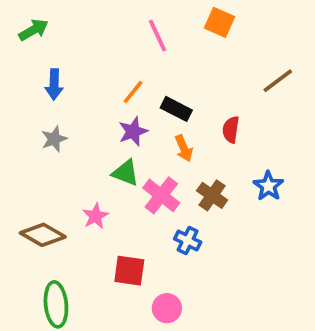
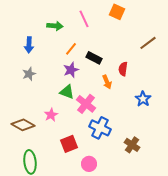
green arrow: (33, 30) -> (55, 26), moved, turned 35
orange arrow: (184, 148) -> (107, 82), moved
brown cross: (212, 195) -> (132, 145), moved
blue cross: (188, 240) -> (100, 128), size x1.5
red square: (129, 271) -> (69, 144), turned -30

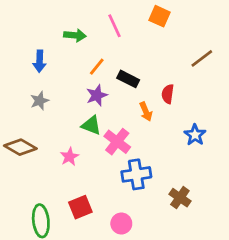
brown diamond: (23, 125) -> (20, 147), moved
blue cross: (100, 128) -> (136, 174), turned -35
red square: (69, 144) -> (80, 207), moved

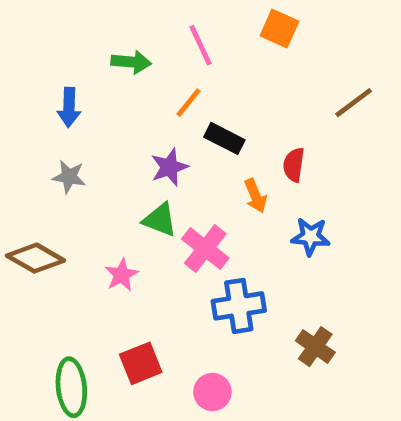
orange line: (97, 67) -> (189, 103), moved
gray star: (39, 101) -> (69, 177), turned 30
blue star: (195, 135) -> (311, 237), moved, turned -30

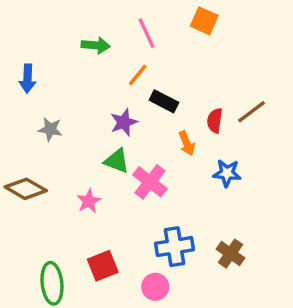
brown line: (354, 103) -> (252, 112), moved
blue arrow: (69, 107) -> (27, 79), moved
blue cross: (239, 306) -> (175, 247), moved

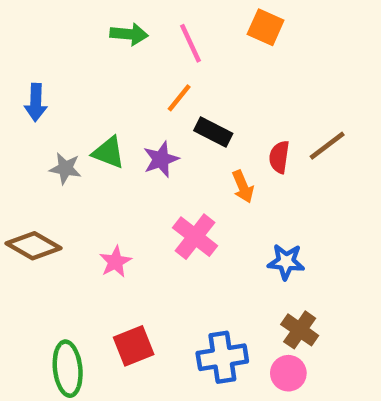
green arrow: (96, 45) -> (129, 34), moved
green triangle: (117, 161) -> (109, 152), moved
blue star: (227, 173) -> (286, 262), moved
blue cross: (175, 247) -> (222, 357), moved
pink circle: (155, 287) -> (288, 373), moved

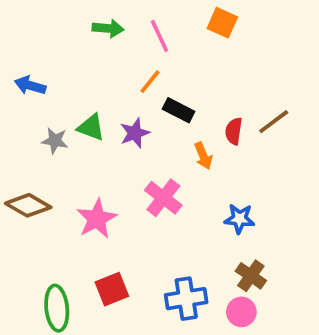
blue arrow: (36, 102) -> (30, 85), turned 104
pink star: (115, 262) -> (97, 219), size x1.5

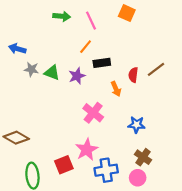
black rectangle: (179, 110) -> (102, 63), turned -35
gray star: (55, 141) -> (31, 69), moved
brown diamond: (28, 205) -> (16, 138), moved
pink star: (97, 219) -> (87, 150), moved

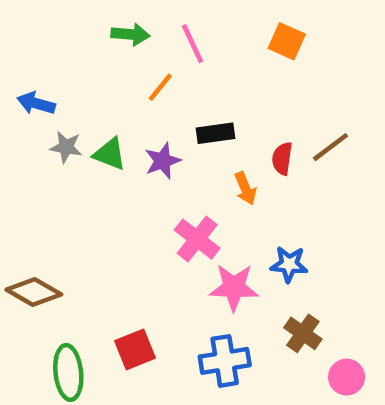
orange square: (127, 13) -> (287, 41), moved
orange line: (86, 47) -> (160, 87), moved
pink star: (87, 150) -> (234, 287), moved, turned 30
pink circle: (138, 178) -> (347, 377), moved

